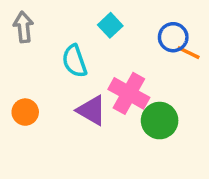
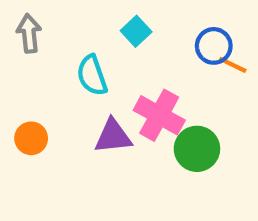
purple triangle: (92, 110) -> (113, 136), turned -36

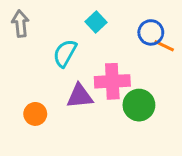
cyan semicircle: (92, 75) -> (65, 53), turned 48
pink cross: (159, 115) -> (112, 81), turned -32
orange circle: (31, 138) -> (35, 114), moved

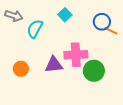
gray arrow: (20, 24) -> (14, 16), turned 114
cyan semicircle: (65, 53) -> (35, 29), moved
orange circle: (35, 114) -> (21, 69), moved

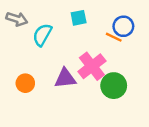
cyan square: (65, 15) -> (79, 18), turned 32
orange line: (111, 31) -> (114, 37), moved
pink cross: (76, 55) -> (92, 66), turned -35

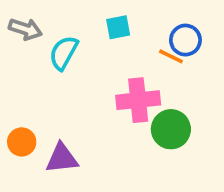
pink cross: (92, 66) -> (138, 100), turned 32
purple triangle: (65, 78) -> (62, 158), moved
orange circle: (25, 83) -> (22, 142), moved

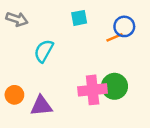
cyan semicircle: (64, 53) -> (44, 51), moved
orange line: (171, 56) -> (115, 37), turned -49
pink cross: (138, 100) -> (93, 90), moved

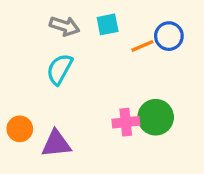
gray arrow: (17, 19) -> (65, 26), moved
orange line: (115, 37) -> (142, 46), moved
pink cross: (93, 90) -> (126, 122), size x0.7

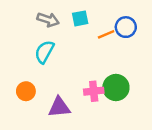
orange circle: (20, 129) -> (26, 91), moved
purple triangle: (56, 144) -> (59, 107), moved

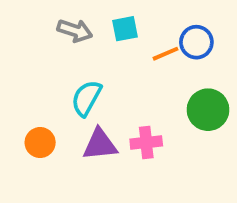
cyan semicircle: (44, 52) -> (86, 98), moved
green circle: (116, 88) -> (208, 110), moved
purple triangle: (59, 107) -> (100, 144), moved

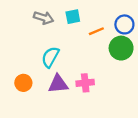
blue circle: (196, 42) -> (124, 24), moved
green circle: (208, 110) -> (121, 48), moved

